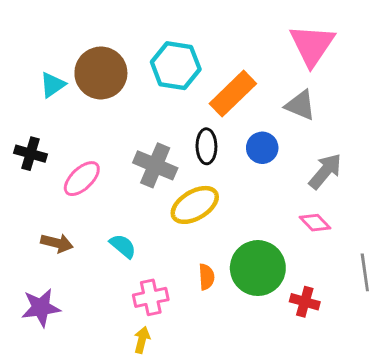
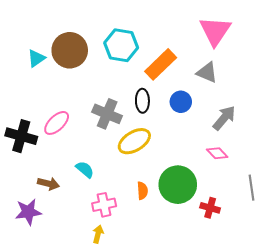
black cross: (31, 154) -> (21, 136), moved, size x1.4
brown arrow: (57, 243) -> (48, 184), moved

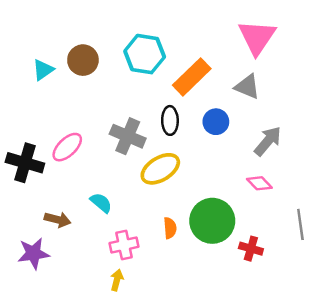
brown circle: (70, 50) -> (83, 60), size x0.7

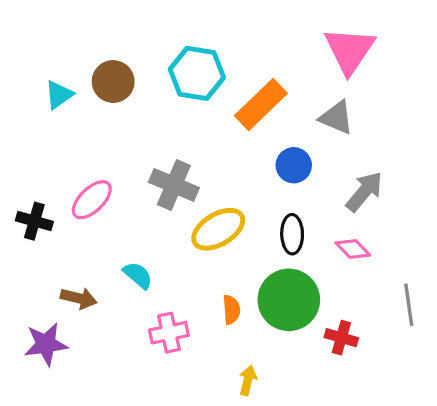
black ellipse: (170, 120) -> (292, 234), moved
black cross: (25, 163) -> (34, 221), size x0.7
yellow arrow: (117, 280) -> (248, 380), moved

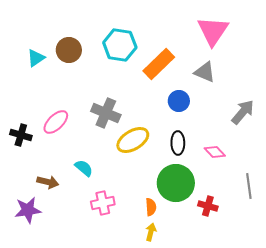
gray arrow: (364, 192) -> (243, 112), moved
orange semicircle: (231, 310) -> (151, 207), moved

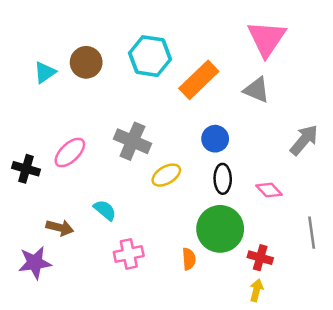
blue circle: (179, 101) -> (215, 139), moved
yellow ellipse: (133, 140) -> (166, 175), size x0.7
yellow arrow: (151, 232) -> (256, 290), moved

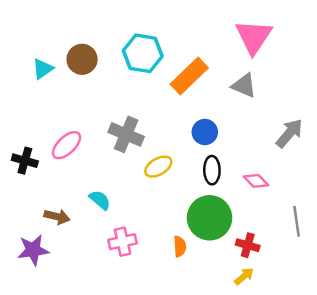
yellow arrow: (256, 290) -> (244, 276), turned 36

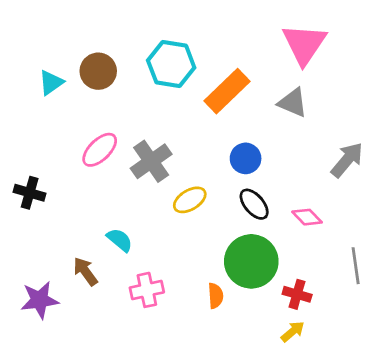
gray cross: (126, 134) -> (151, 161), turned 32
pink ellipse: (67, 145) -> (100, 150), moved
black ellipse: (212, 170) -> (254, 204), turned -40
brown arrow: (57, 217) -> (85, 271), moved, turned -140

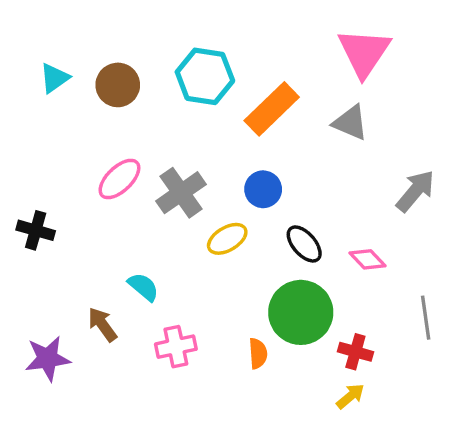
cyan triangle: (51, 83) -> (54, 78), moved
blue circle: (246, 158) -> (263, 189), moved

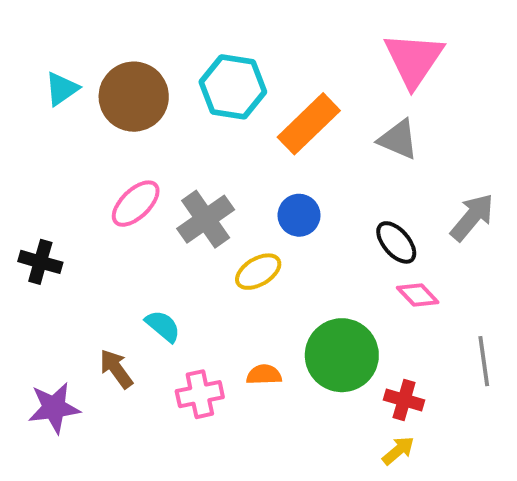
brown circle: (118, 85) -> (134, 97), size x1.4
black ellipse: (304, 244) -> (396, 242), moved
orange semicircle: (258, 353) -> (264, 375), moved, turned -88

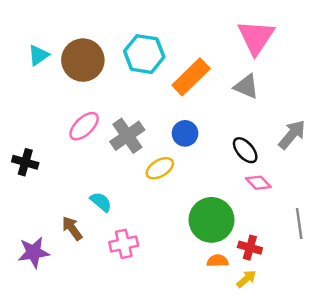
orange semicircle: (264, 375) -> (217, 261), moved

